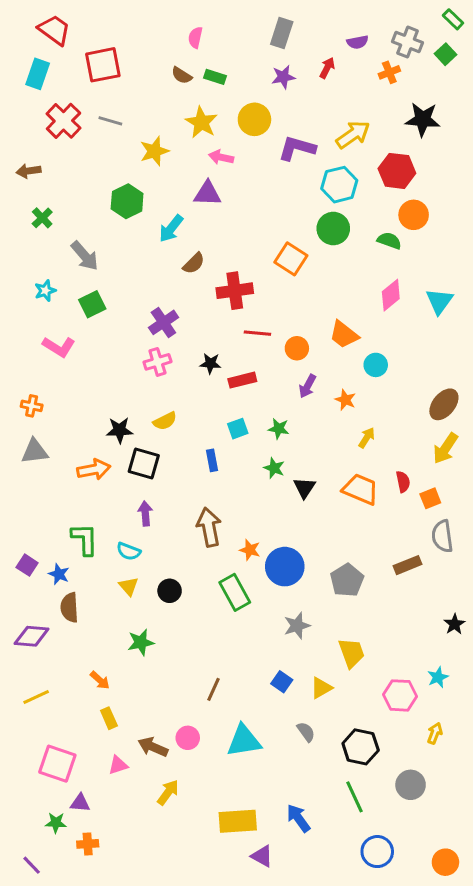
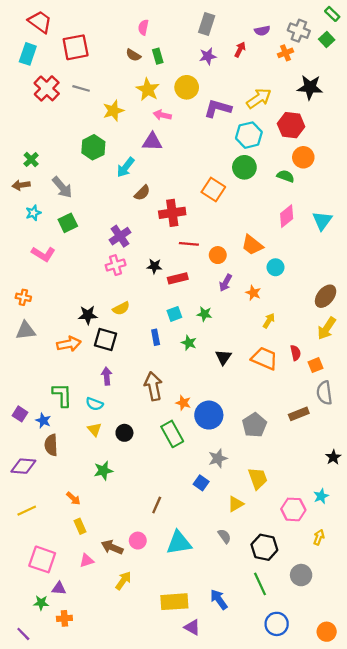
green rectangle: (215, 77) -> (158, 56), turned 56
brown arrow: (29, 171) -> (21, 185), moved
green star: (274, 468) -> (189, 343), moved
blue square: (282, 682) -> (201, 483), moved

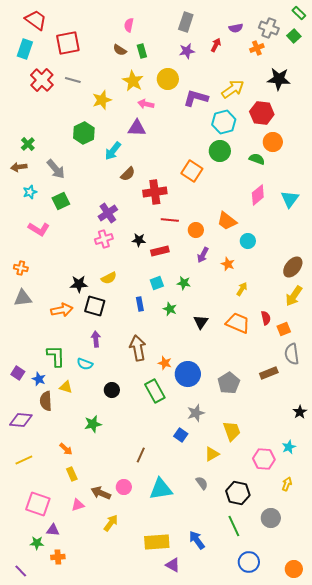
yellow triangle: (94, 429) -> (66, 387), moved, turned -32

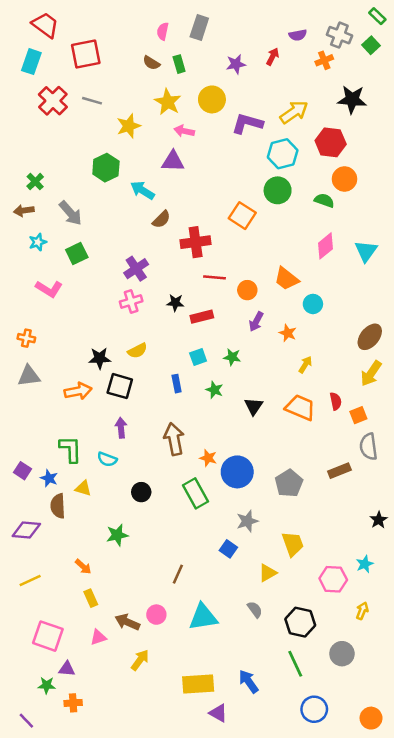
gray rectangle: (186, 22) -> (199, 27), moved
cyan arrow: (113, 151) -> (142, 190), turned 84

